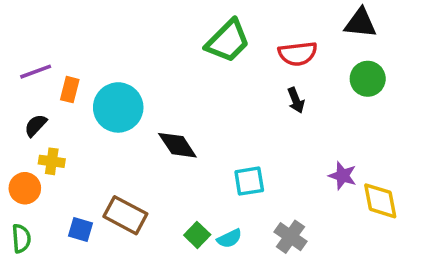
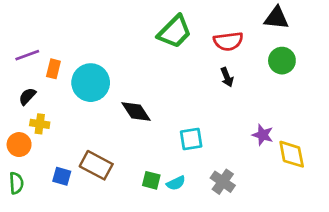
green square: (197, 235) -> (151, 180), turned -30

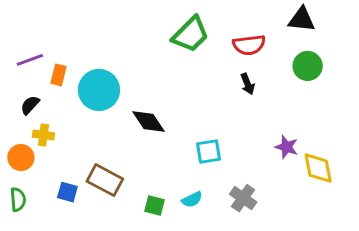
green square: (151, 180) -> (154, 206), moved

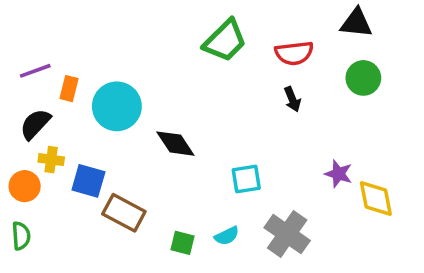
black semicircle: (30, 105) -> (35, 124), size x1.4
blue square: (67, 192) -> (88, 181), moved, size x1.4
gray cross: (243, 198) -> (287, 234), size x1.4

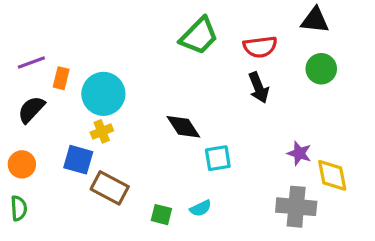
black arrow: (292, 99) -> (259, 88), size x1.4
black diamond: (175, 144) -> (183, 127), moved
yellow cross: (51, 160) -> (102, 131), moved, turned -30
gray cross: (287, 234) -> (296, 207), moved, turned -30

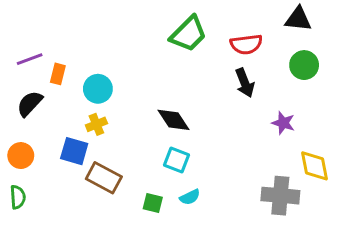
cyan circle: (103, 94) -> (98, 89), size x0.7
purple star: (299, 153) -> (283, 123), moved
cyan square: (218, 158) -> (177, 160), moved, turned 30

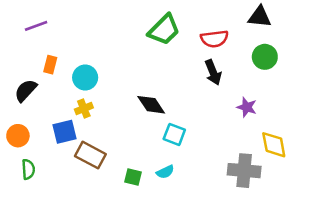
purple line: (30, 59) -> (36, 26), moved
blue square: (74, 151) -> (64, 132), turned -30
cyan square: (177, 160) -> (174, 134), moved
green semicircle: (18, 197) -> (28, 169), moved

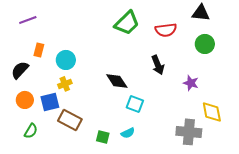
black arrow: (213, 72) -> (158, 65), moved
orange circle: (18, 136) -> (25, 100), moved
green semicircle: (28, 169) -> (31, 131), moved, turned 35

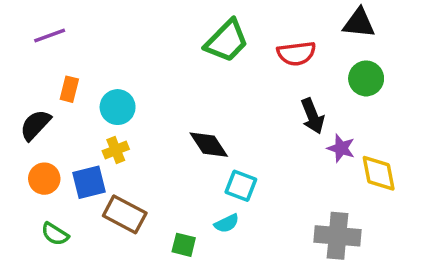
black arrow: (158, 65) -> (312, 116), moved
yellow diamond: (212, 112) -> (379, 173), moved
green semicircle: (31, 131) -> (55, 234), turned 91
cyan semicircle: (128, 133) -> (227, 223), moved

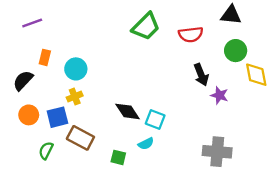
black diamond: (209, 145) -> (128, 111), moved
yellow diamond: (379, 173) -> (256, 75), moved
green semicircle: (55, 234) -> (46, 151), moved, turned 84

